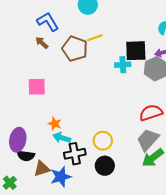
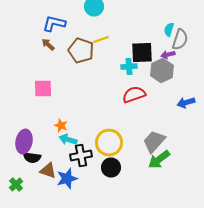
blue L-shape: (48, 22) -> (54, 24), turned -45
red semicircle: (151, 113) -> (134, 94), moved
yellow circle: (103, 141) -> (109, 142), size x1.4
brown triangle: (42, 169) -> (48, 170), turned 36

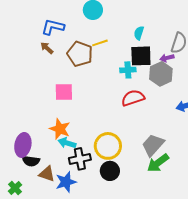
cyan semicircle: (169, 30) -> (139, 33), moved
pink square: (43, 88) -> (64, 92), moved
orange star: (61, 126) -> (60, 129), size x1.5

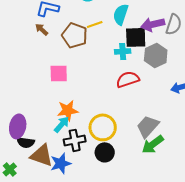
cyan semicircle: (139, 33) -> (121, 14), moved, size x1.5
purple arrow: (167, 58) -> (153, 24), moved, size x1.6
orange star: (60, 129) -> (68, 110), moved, turned -30
cyan arrow: (67, 143) -> (62, 124), turned 114
brown triangle: (47, 174) -> (42, 155), size x1.4

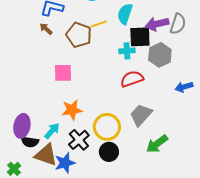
cyan arrow: (62, 124) -> (52, 131), moved
gray trapezoid: (148, 126) -> (141, 115), moved
black cross: (75, 140) -> (79, 140), turned -30

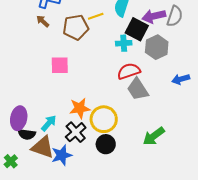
brown pentagon: (79, 35) -> (76, 27), turned -30
black square: (140, 37) -> (137, 29), turned 30
orange star: (72, 110) -> (80, 108), moved
gray trapezoid: (141, 115) -> (138, 89), moved, turned -75

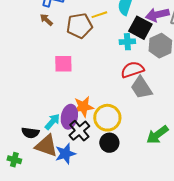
purple ellipse: (19, 118) -> (69, 117), moved
green cross: (11, 161) -> (14, 160), turned -32

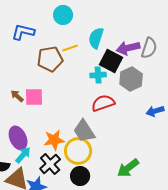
brown arrow: (46, 20) -> (17, 96), moved
gray trapezoid: (141, 88) -> (84, 131), moved
purple ellipse: (69, 117) -> (18, 138), moved, turned -35

